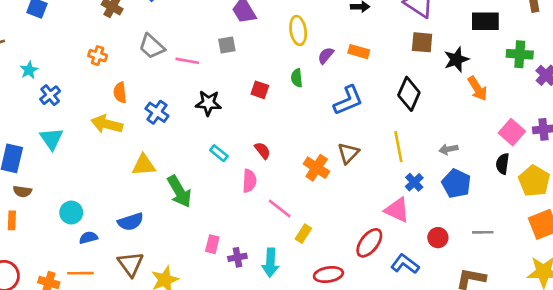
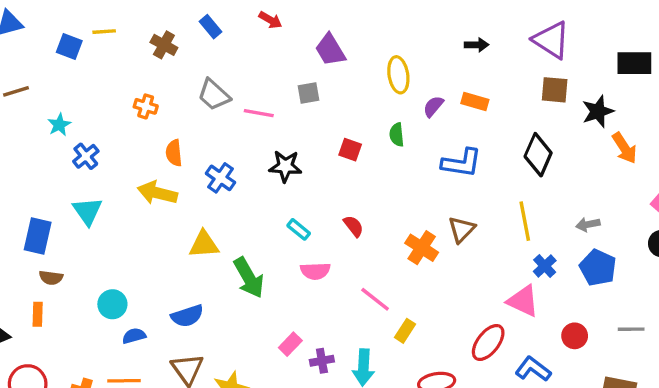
blue L-shape: (348, 100) -> (462, 163), turned 32
pink semicircle: (249, 181) -> (315, 271), moved, turned 85
pink rectangle: (212, 244) -> (290, 344), turned 30

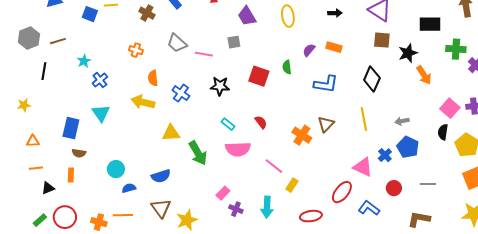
yellow ellipse: (398, 75) -> (288, 16), moved
red square: (350, 150) -> (259, 76), size x1.5
blue cross: (545, 266) -> (385, 155), moved
pink semicircle: (315, 271) -> (238, 149), size x1.4
purple cross: (322, 361) -> (236, 209), moved, turned 32

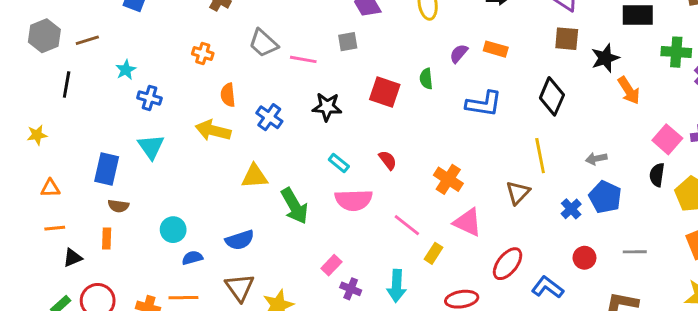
blue cross: (100, 80) -> (149, 98), turned -35
brown triangle: (326, 124) -> (518, 193), moved
pink triangle: (363, 167) -> (468, 222), moved

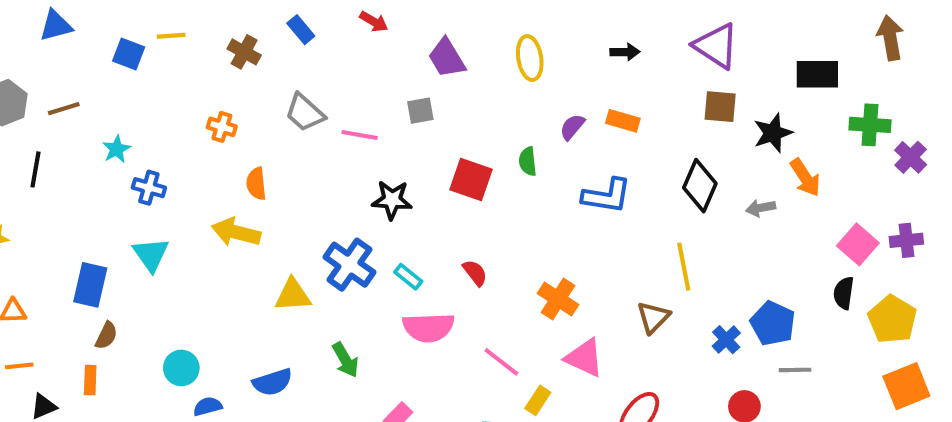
blue cross: (269, 117) -> (349, 265), moved, size x1.4
gray arrow: (596, 159) -> (761, 208), moved
brown semicircle: (118, 206) -> (106, 336), turned -72
green arrow: (294, 206) -> (345, 360), moved, size x0.7
gray line: (635, 252) -> (795, 370), moved

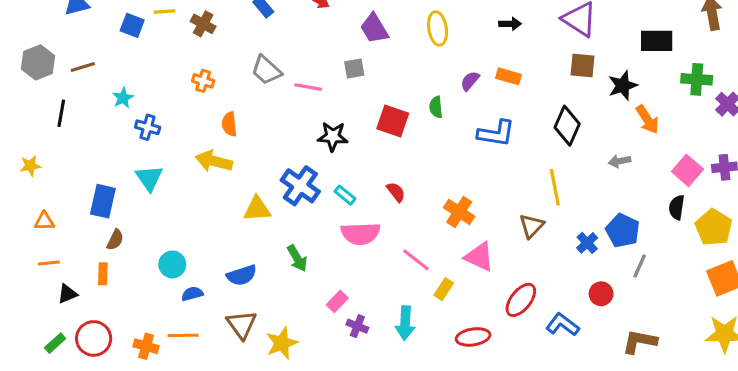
brown cross: (244, 52) -> (203, 24), moved
gray arrow: (761, 208) -> (620, 161), moved
gray line: (795, 370) -> (640, 266), turned -65

